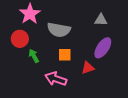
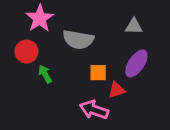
orange square: (65, 55) -> (98, 73), moved
pink arrow: (56, 79) -> (94, 110), moved

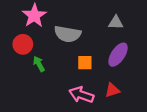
red triangle: (117, 90) -> (112, 90), moved

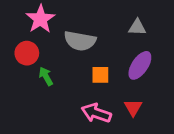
red triangle: (112, 90) -> (133, 108), turned -42

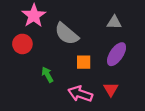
gray semicircle: (80, 41) -> (67, 34), turned 30
green arrow: (46, 76) -> (47, 75), moved

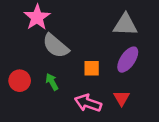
gray triangle: (114, 22) -> (125, 25), size x1.5
gray semicircle: (67, 34) -> (56, 46), moved
red circle: (22, 44) -> (20, 81), moved

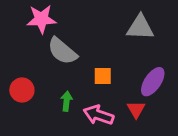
pink star: (37, 17) -> (41, 19), turned 30
purple ellipse: (128, 60) -> (153, 82), moved
green arrow: (52, 82) -> (66, 101), moved, turned 35

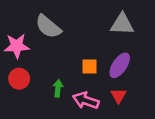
pink star: (41, 19) -> (17, 46), moved
gray semicircle: (62, 51) -> (48, 27), moved
purple ellipse: (153, 82) -> (120, 65), moved

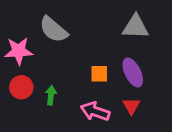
purple ellipse: (120, 65) -> (133, 72), turned -60
green arrow: (58, 88) -> (51, 95), moved

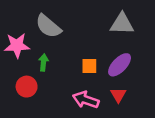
purple ellipse: (133, 72) -> (120, 65), turned 70
red circle: (21, 87) -> (27, 87), moved
green arrow: (51, 95) -> (43, 62), moved

